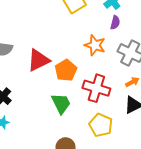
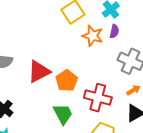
orange star: (95, 45) -> (93, 36), moved

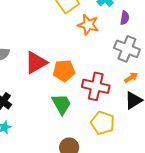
purple semicircle: (114, 31) -> (125, 18), moved
orange pentagon: (67, 81) -> (64, 71), turned 30

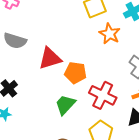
green trapezoid: (61, 104) -> (65, 105), turned -120

